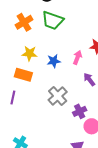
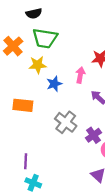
yellow star: (30, 53) -> (38, 65), moved
purple line: (13, 97) -> (26, 161), moved

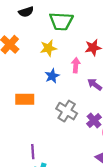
green trapezoid: (45, 38) -> (61, 21), moved
yellow star: (38, 65) -> (48, 48), moved

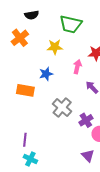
black semicircle: (26, 12) -> (32, 15), moved
blue star: (52, 76) -> (46, 74), moved

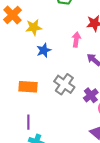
yellow star: (55, 47) -> (34, 27), moved
orange rectangle: (25, 90) -> (28, 87), moved

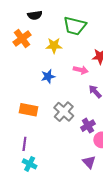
yellow star: (34, 27) -> (54, 45), moved
pink arrow: (76, 40) -> (81, 70), turned 88

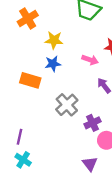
yellow star: (54, 45) -> (54, 40), moved
orange rectangle: (28, 110) -> (30, 80), moved

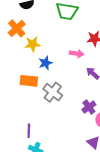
yellow star: (54, 40) -> (33, 44), moved
gray cross: (67, 105) -> (53, 92), moved

